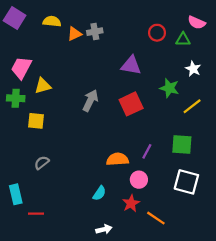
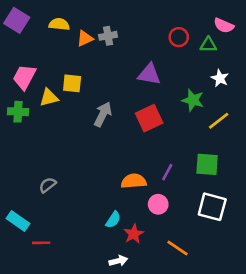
yellow square: (36, 121) -> (72, 83), moved
cyan rectangle: (16, 194) -> (18, 221), turned -42
red star: (131, 203) -> (134, 234), moved

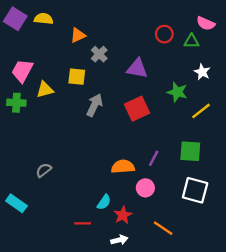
yellow semicircle: (59, 24) -> (44, 19), moved
gray cross: (108, 36) -> (99, 54), moved, turned -35
yellow square: (72, 83) -> (77, 77), moved
red line: (41, 243) -> (83, 223), moved
white arrow: (118, 261) -> (119, 240), moved

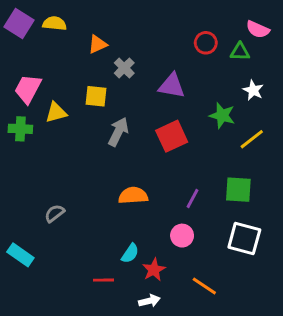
orange semicircle: (123, 167) -> (133, 196), moved

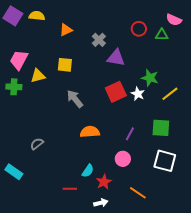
gray cross: (124, 68) -> (99, 40), moved
white star: (253, 90) -> (138, 94), moved
gray arrow: (118, 132) -> (75, 99), moved, turned -66

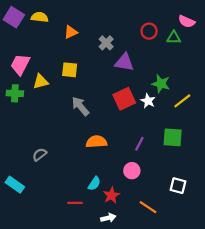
white square: (165, 161) -> (178, 186), moved, size x0.7

